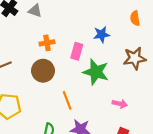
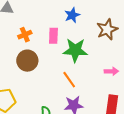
orange line: (67, 100) -> (69, 80), moved
pink arrow: (120, 104) -> (111, 71), moved

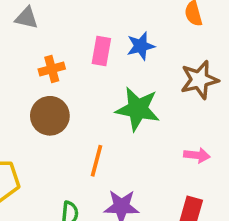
pink rectangle: (53, 36) -> (101, 51), moved
orange line: (69, 80) -> (96, 161), moved, turned 42

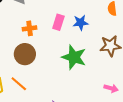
pink arrow: (197, 155) -> (111, 88), moved
orange line: (96, 161) -> (19, 84), moved, turned -72

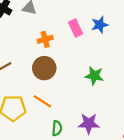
pink rectangle: (58, 22) -> (76, 28), turned -35
green star: (74, 57) -> (94, 76), moved, size x0.7

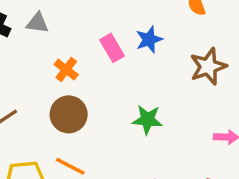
orange cross: (45, 39) -> (66, 70), turned -32

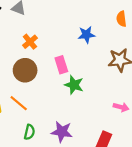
pink rectangle: (112, 48) -> (61, 65), moved

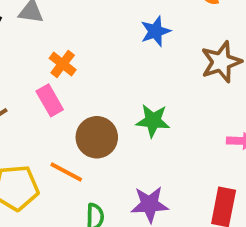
pink rectangle: (61, 65) -> (50, 100), moved
brown circle: (25, 70) -> (97, 137), moved

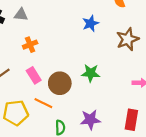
orange cross: (63, 64) -> (30, 45), moved, turned 32
pink rectangle: (50, 100) -> (34, 75), moved

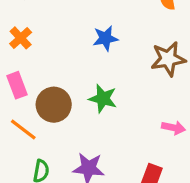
blue star: (91, 23) -> (105, 38), moved
orange cross: (30, 45) -> (21, 38), turned -32

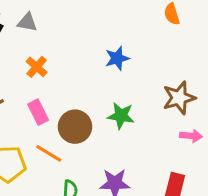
brown star: (168, 59) -> (179, 98), moved

